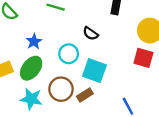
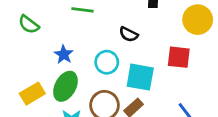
red square: (143, 58) -> (179, 57), moved

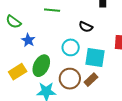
blue star: (64, 54) -> (28, 40), moved

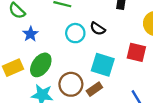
cyan circle: (71, 47) -> (75, 33), moved

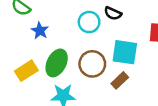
brown circle: (71, 84) -> (92, 64), moved

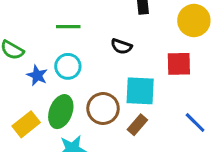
cyan circle: (89, 22) -> (68, 66), moved

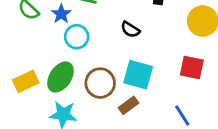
red square: (179, 64) -> (192, 67), moved
blue star: (37, 75) -> (61, 14), moved

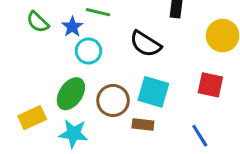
black semicircle: (130, 30) -> (146, 44), size x1.5
yellow rectangle: (26, 81) -> (32, 118), moved
brown rectangle: (129, 105) -> (143, 124), turned 42

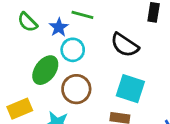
green ellipse: (71, 94) -> (45, 70), moved
brown circle: (113, 100) -> (76, 89), moved

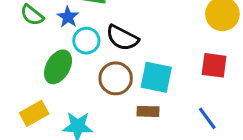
black semicircle: (125, 45) -> (122, 38), moved
brown circle: (76, 89) -> (116, 78), moved

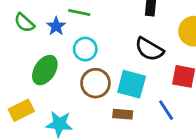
black semicircle: (122, 38) -> (149, 49), moved
cyan circle: (86, 41) -> (85, 49), moved
blue line: (207, 118) -> (166, 110), moved

